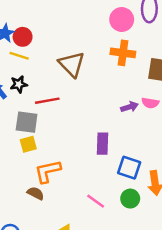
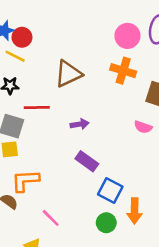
brown triangle: (72, 64) -> (68, 74), turned 40
purple arrow: (129, 107) -> (80, 124), moved
purple rectangle: (102, 144) -> (87, 161), turned -65
pink line: (96, 201) -> (51, 218), moved

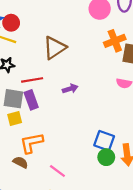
orange cross: (123, 71) -> (115, 41), moved, turned -30
purple rectangle: (87, 161) -> (31, 100), moved, turned 42
green circle: (106, 223) -> (106, 157), moved

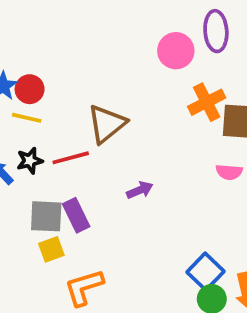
red line: (32, 80) -> (71, 158), moved
blue square: (104, 141) -> (206, 272), turned 30

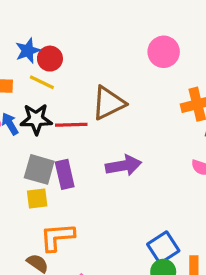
pink circle: (176, 51) -> (164, 52), moved
black star: (30, 161) -> (36, 119), size x1.4
purple arrow: (140, 190) -> (124, 166), size x1.5

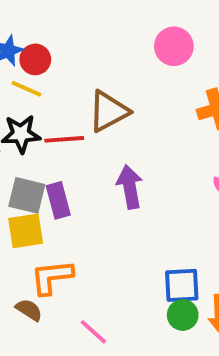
purple arrow: (124, 166) -> (130, 187), turned -88
yellow square: (37, 198) -> (26, 231), size x1.4
blue square: (163, 247) -> (182, 285), turned 32

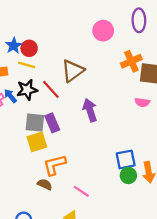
red line: (64, 139) -> (51, 89), turned 60

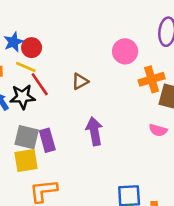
pink circle: (103, 31) -> (125, 51), moved
brown triangle: (73, 71) -> (80, 81), size x0.6
red line: (51, 89) -> (40, 84), moved

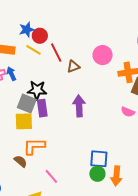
pink circle: (125, 51) -> (103, 55), moved
red line: (40, 84) -> (56, 53), moved
black star: (22, 97) -> (37, 90), moved

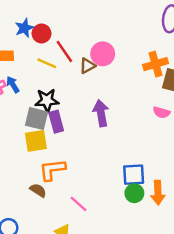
yellow line: (33, 50) -> (47, 63), moved
pink circle: (103, 55) -> (103, 54), moved

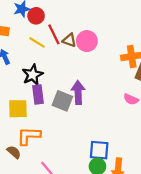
brown triangle: (87, 66) -> (69, 40), moved, turned 40
black star: (47, 100) -> (33, 75), turned -30
gray square: (36, 119) -> (62, 101), moved

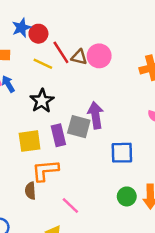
purple rectangle: (38, 94) -> (58, 135), moved
blue square: (99, 150) -> (122, 153), moved
brown semicircle: (14, 152) -> (30, 191), turned -128

